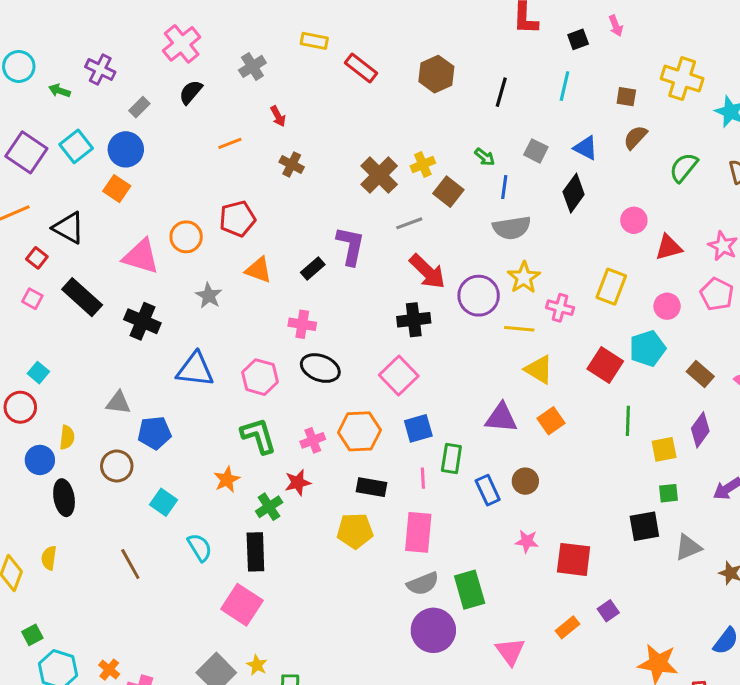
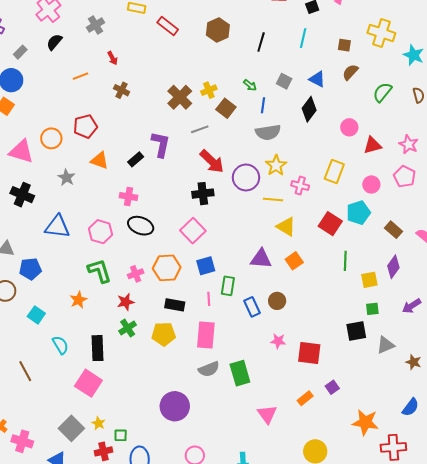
green cross: (269, 507) -> (128, 328), moved
brown line: (130, 564) -> (25, 371), moved
purple circle: (433, 630) -> (175, 406), moved

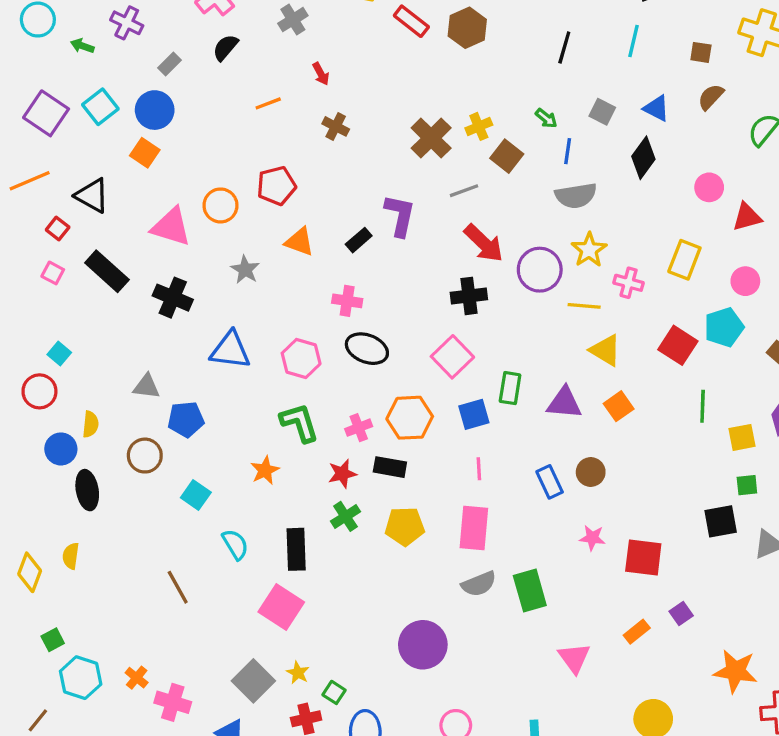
brown hexagon: (218, 30) -> (467, 28), moved
green rectangle: (228, 286) -> (510, 388), moved
black rectangle: (175, 305) -> (390, 467), moved
green square: (121, 435) -> (334, 692), turned 32

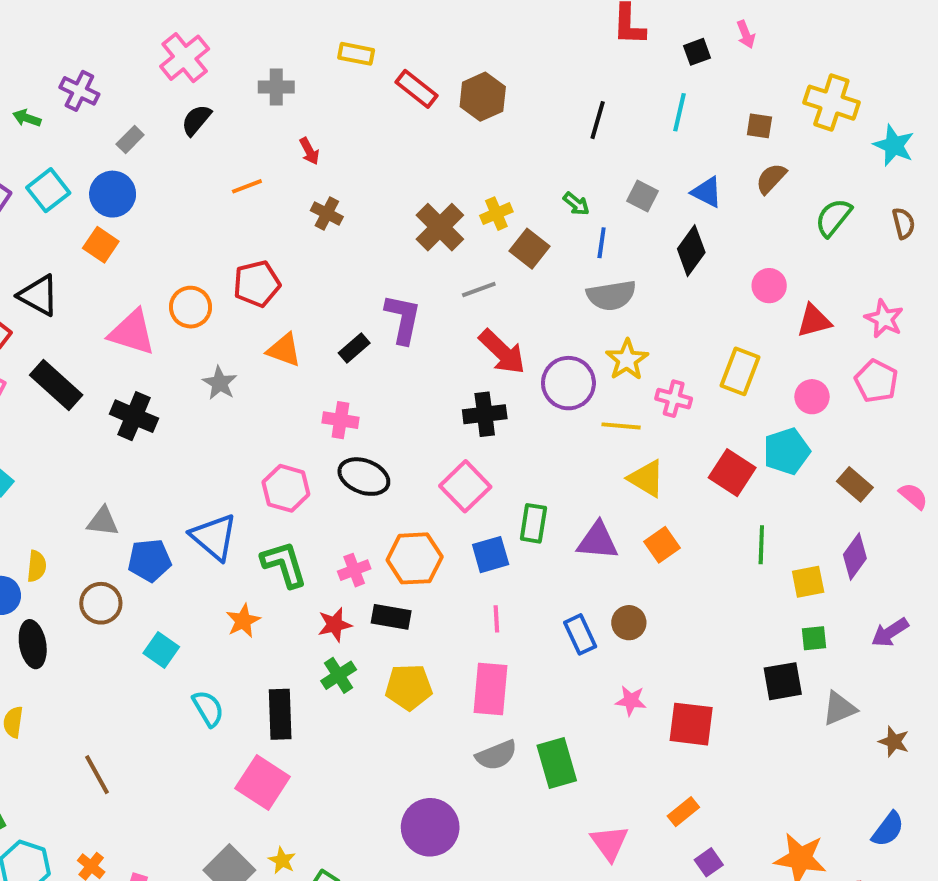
gray cross: (293, 20) -> (276, 87), turned 32
blue triangle: (230, 350) -> (214, 537), moved, turned 33
brown line: (178, 587) -> (97, 775), moved
purple square: (681, 613) -> (709, 862), moved

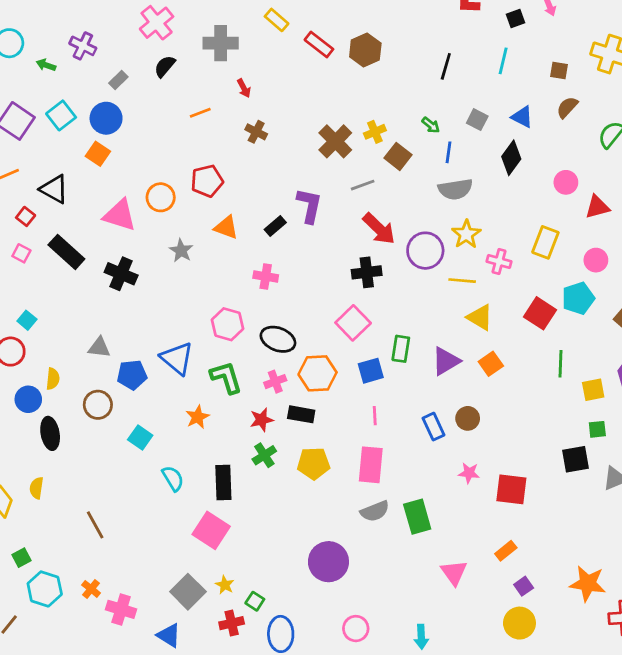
yellow rectangle: (356, 54) -> (277, 20), turned 30
gray cross: (276, 87) -> (221, 43), size x1.4
black ellipse: (364, 477) -> (278, 339), moved
purple triangle: (598, 541) -> (446, 361), turned -36

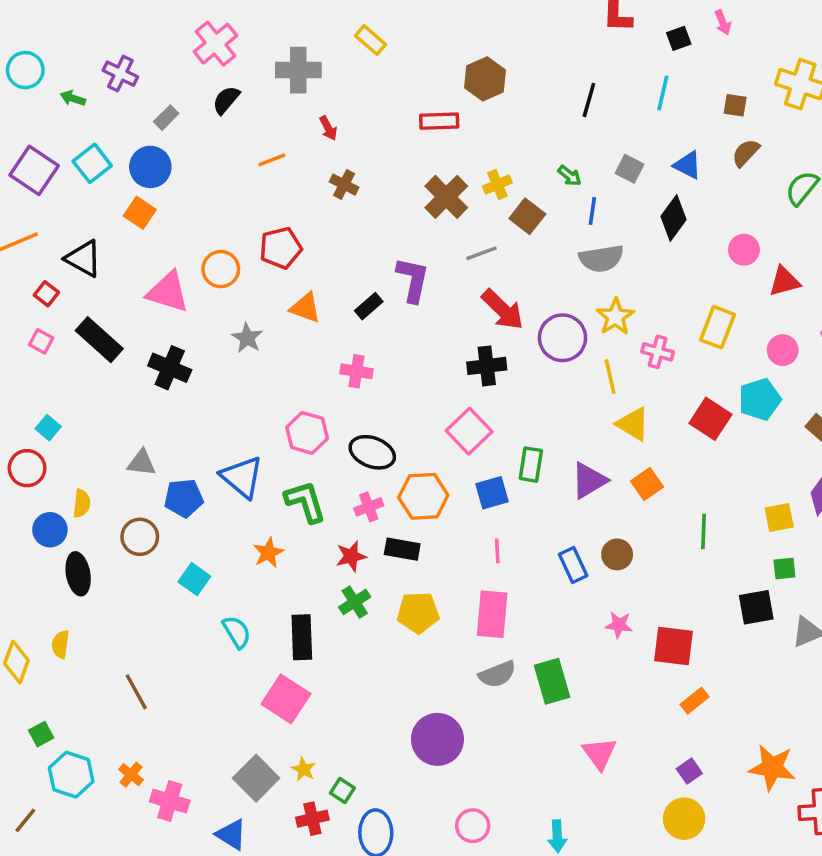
red rectangle: (319, 45) -> (439, 121), moved, turned -40
yellow line: (462, 281) -> (610, 377), turned 72
green line: (560, 364) -> (703, 532), moved
orange rectangle: (506, 551) -> (695, 701), moved

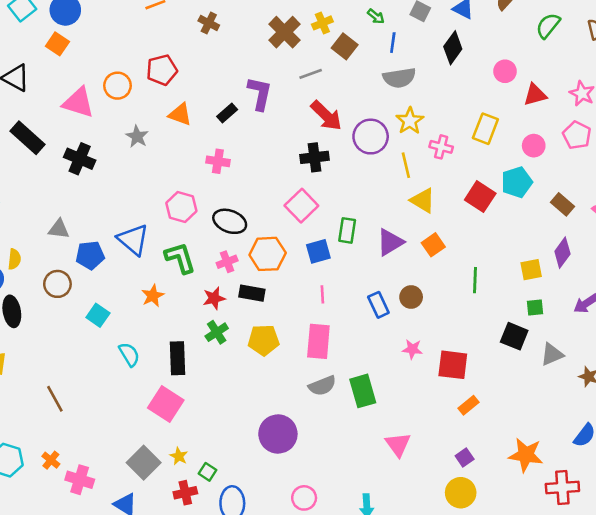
black square: (756, 607) -> (514, 336), turned 32

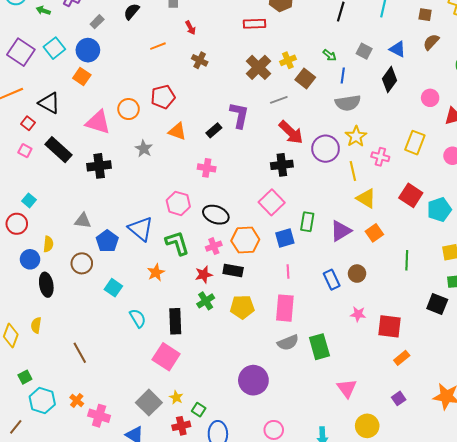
black cross: (80, 159) -> (99, 166), turned -30
cyan pentagon: (517, 182) -> (439, 210), moved
blue pentagon: (90, 255) -> (107, 241), turned -30
yellow circle: (461, 493) -> (367, 426), moved

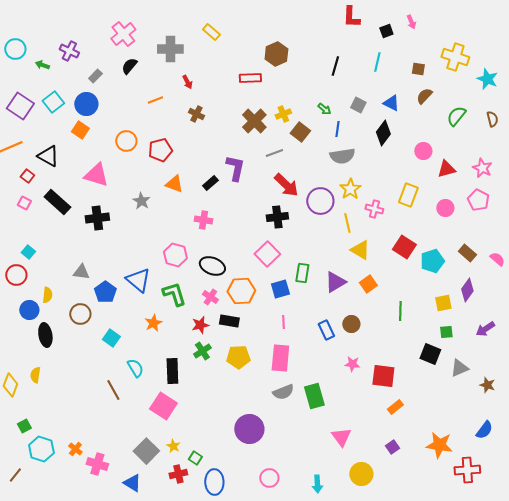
orange circle: (129, 109) -> (126, 141), moved
pink cross: (214, 246) -> (210, 297), turned -35
brown line: (80, 353) -> (113, 390), moved

